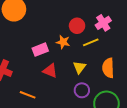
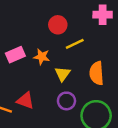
pink cross: (103, 23) -> (103, 15), moved, turned 35
orange star: (63, 42) -> (42, 57), moved
red triangle: (50, 71) -> (25, 101), moved

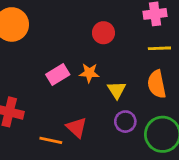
yellow line: (75, 44) -> (159, 48), moved, turned 30
red triangle: (25, 101) -> (77, 127), turned 30

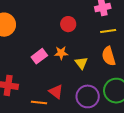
purple circle: (125, 122) -> (88, 96), moved, size x1.5

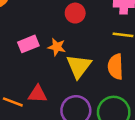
yellow triangle: (81, 63) -> (79, 66), size x1.5
red triangle: (56, 92) -> (38, 94), turned -49

